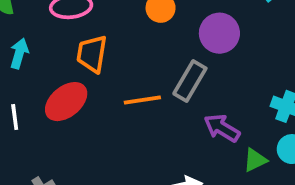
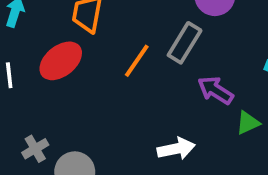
orange line: (142, 100) -> (137, 61), turned -48

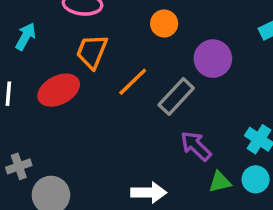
orange line: (137, 61) -> (133, 82), moved

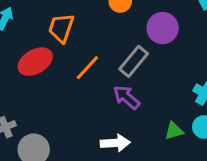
orange line: (133, 82) -> (87, 68), moved
purple arrow: (196, 146) -> (127, 97), moved

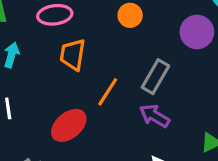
purple circle: (163, 28) -> (197, 32), moved
red ellipse: (35, 62) -> (69, 125), moved

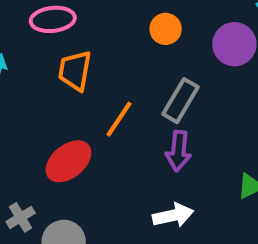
orange circle: (130, 15) -> (166, 29), moved
purple arrow: (155, 116) -> (178, 151), turned -116

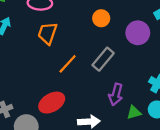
purple arrow: (178, 151) -> (116, 94), moved
red ellipse: (68, 161) -> (52, 103), moved

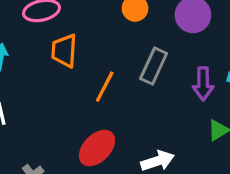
purple arrow: (116, 94) -> (203, 84), moved

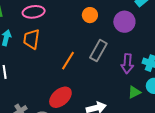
orange trapezoid: (64, 51) -> (31, 39), moved

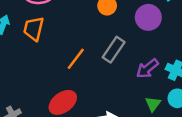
purple arrow: (127, 64) -> (147, 69), turned 42
green triangle: (134, 92) -> (153, 104), turned -32

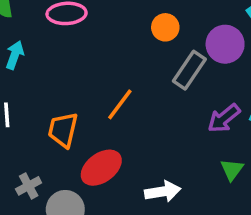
orange trapezoid: (34, 29) -> (63, 130), moved
gray rectangle: (114, 50) -> (189, 70), moved

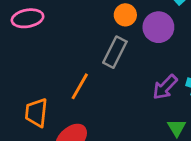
orange circle: (165, 27) -> (125, 15), moved
gray rectangle: (189, 70) -> (115, 52), moved

